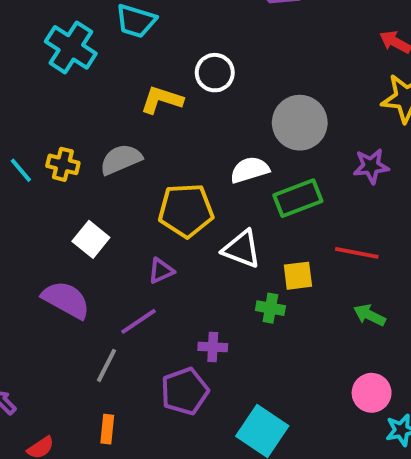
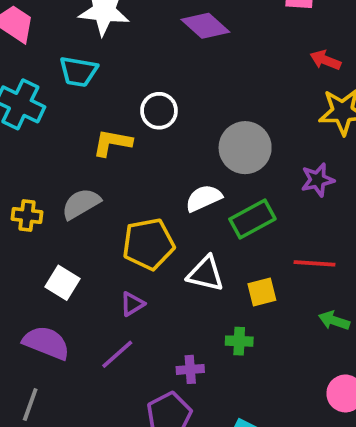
green cross: (270, 308) -> (239, 341), moved
gray line: (106, 365) -> (30, 404), moved

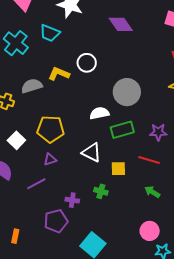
purple star: (318, 180) -> (158, 132), moved
gray semicircle: (81, 204) -> (32, 86), moved
yellow pentagon: (148, 244) -> (51, 129), moved

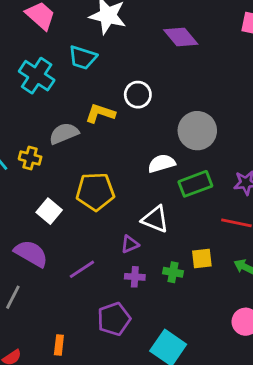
purple triangle: (50, 159) -> (130, 244), moved
yellow square: (118, 169) -> (202, 259), moved
purple cross: (72, 200) -> (135, 277), moved

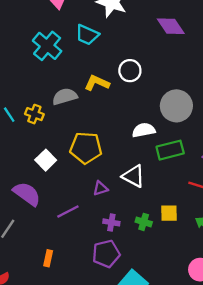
purple triangle: (130, 244) -> (100, 188), moved
purple pentagon: (114, 319) -> (106, 254), moved
orange rectangle: (59, 345) -> (48, 258), moved

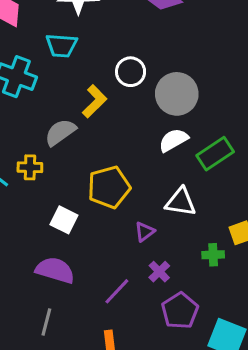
yellow L-shape: (97, 83) -> (95, 101), turned 130
gray circle: (176, 106) -> (177, 94), moved
purple line: (68, 212) -> (117, 291), moved
purple cross: (111, 222) -> (159, 272), moved, turned -35

